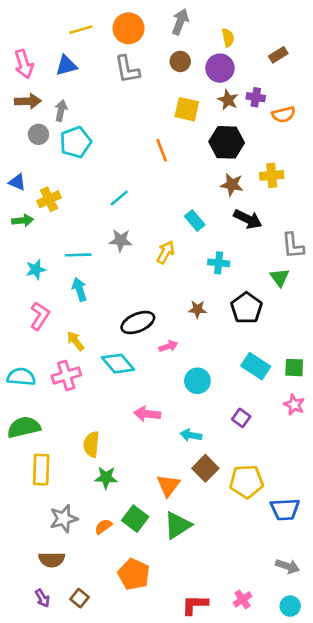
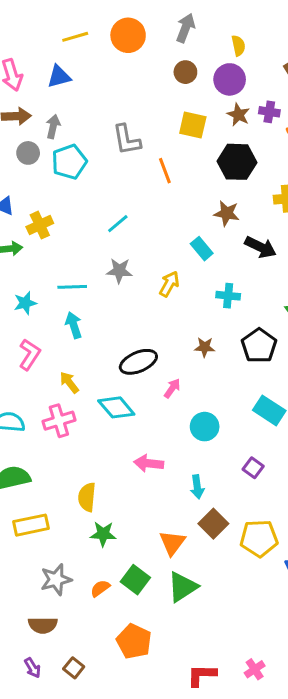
gray L-shape: (127, 69) -> (127, 140), moved
brown star: (232, 185) -> (227, 213), moved
pink arrow: (168, 346) -> (172, 388), turned -36
cyan arrow: (191, 435) -> (197, 487), turned -108
yellow rectangle: (41, 470) -> (31, 525), turned 76

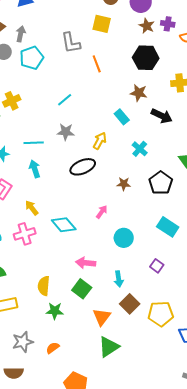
yellow square: (193, 125) -> (102, 24), moved
cyan cross: (228, 296) -> (140, 149), turned 35
black ellipse: (138, 362) -> (83, 167), moved
green square: (135, 580) -> (82, 289), moved

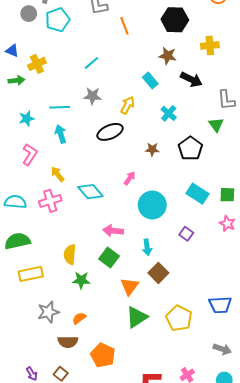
cyan circle: (124, 238) -> (152, 205), size x1.4
yellow pentagon: (161, 314) -> (179, 318), moved, turned 30
brown semicircle: (14, 373) -> (68, 342), moved

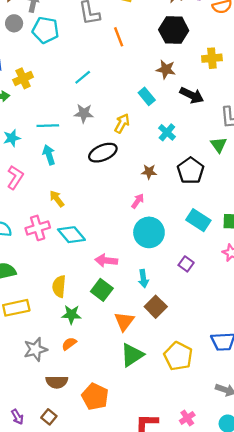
cyan pentagon: (58, 20) -> (46, 30), turned 30
yellow arrow: (58, 174) -> (57, 199), moved
pink arrow: (130, 178) -> (138, 201), moved
cyan diamond: (90, 192) -> (71, 235), moved
orange semicircle: (79, 318) -> (69, 344), moved

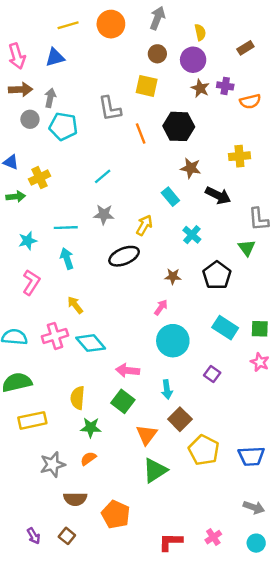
black hexagon: (174, 30) -> (179, 126), moved
yellow pentagon: (178, 356) -> (204, 450), moved

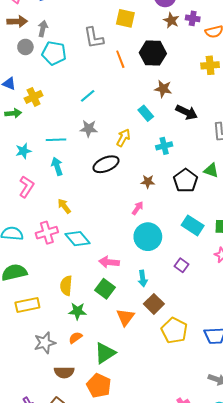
yellow cross: (239, 156) -> (210, 65), moved
cyan cross: (192, 235) -> (164, 146), turned 35
green triangle: (247, 248) -> (211, 170), moved, turned -35
green triangle: (155, 470) -> (105, 353), moved

